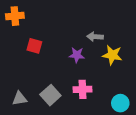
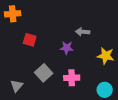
yellow star: (112, 55) -> (106, 56), moved
gray square: (50, 95) -> (44, 73), moved
gray triangle: (19, 99) -> (17, 86), turned -40

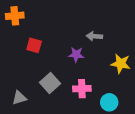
gray triangle: (17, 86) -> (19, 98), turned 32
cyan circle: (105, 90) -> (109, 102), moved

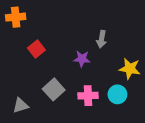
gray arrow: (94, 36) -> (102, 39), turned -84
red square: (34, 45) -> (36, 49), turned 35
cyan circle: (109, 102) -> (117, 94), moved

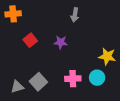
gray arrow: (102, 39) -> (75, 15), moved
purple star: (82, 59) -> (61, 42), moved
gray square: (54, 89) -> (38, 82), moved

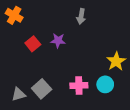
orange cross: (13, 14) -> (14, 15), turned 35
purple star: (61, 42) -> (58, 41), moved
yellow star: (107, 56) -> (116, 61), turned 30

